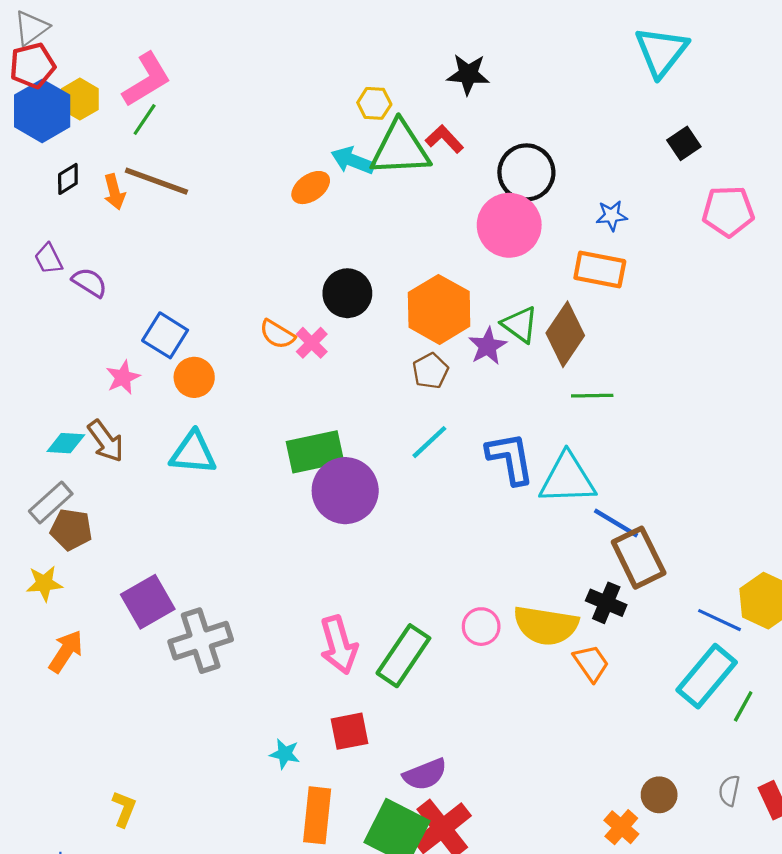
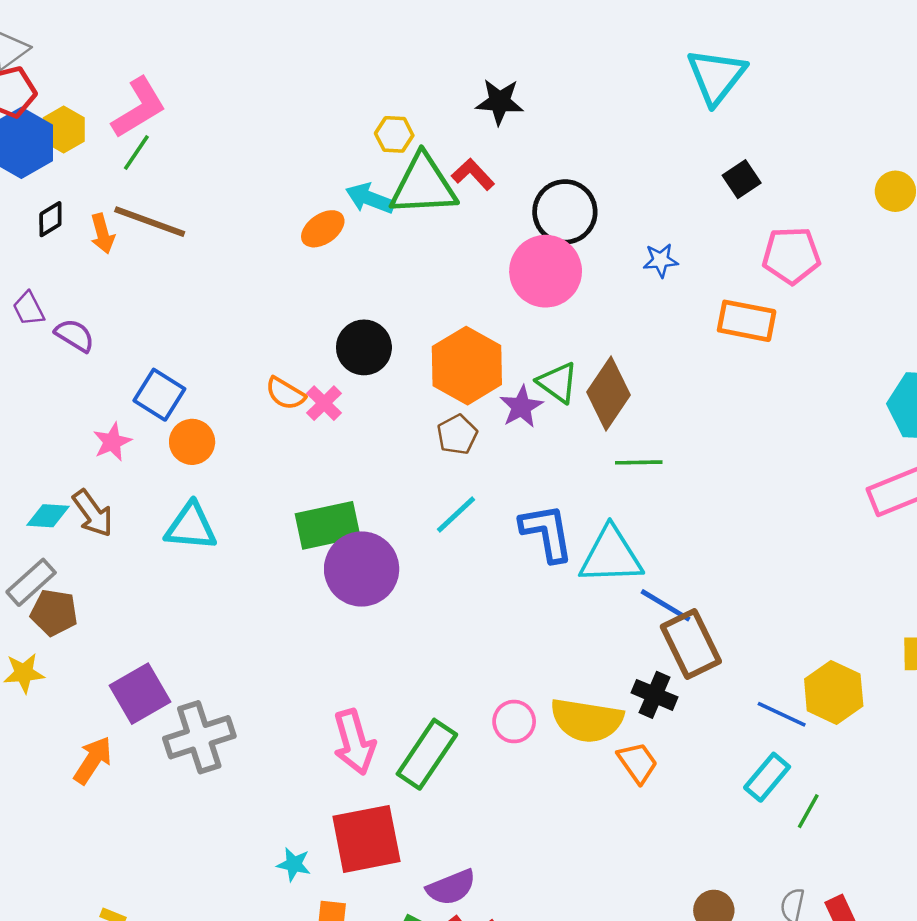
orange rectangle: (600, 269) -> (747, 321), moved
orange arrow: (66, 651) -> (93, 760), moved
cyan rectangle: (707, 676) -> (767, 777), size x0.7
red square: (350, 731) -> (366, 839), size x1.6

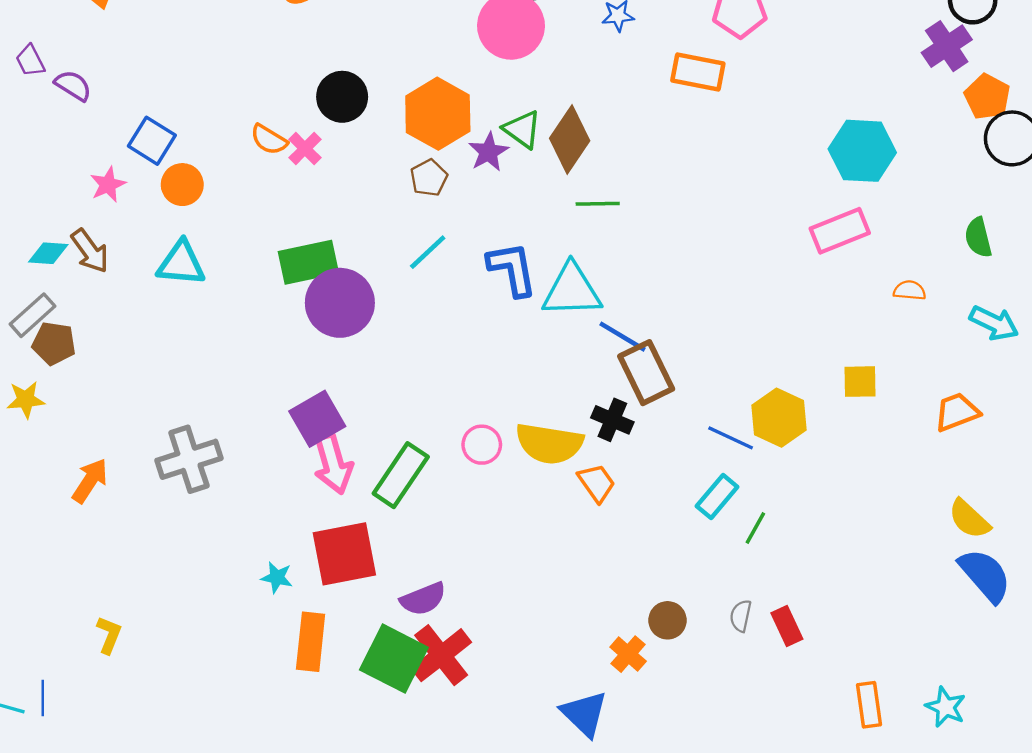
purple square: (140, 694) -> (317, 419), moved

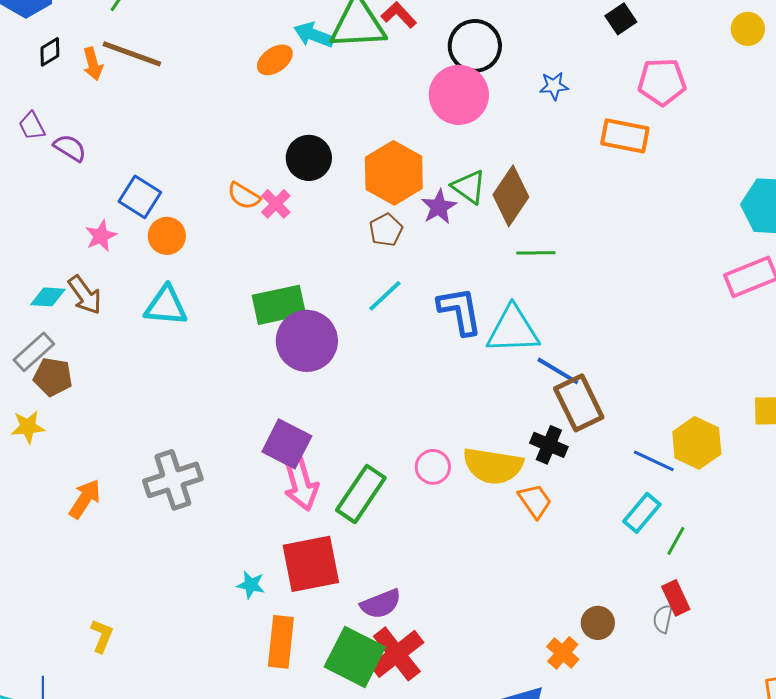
purple square: (317, 419) -> (287, 444), turned -33
red rectangle: (787, 626) -> (676, 598), moved

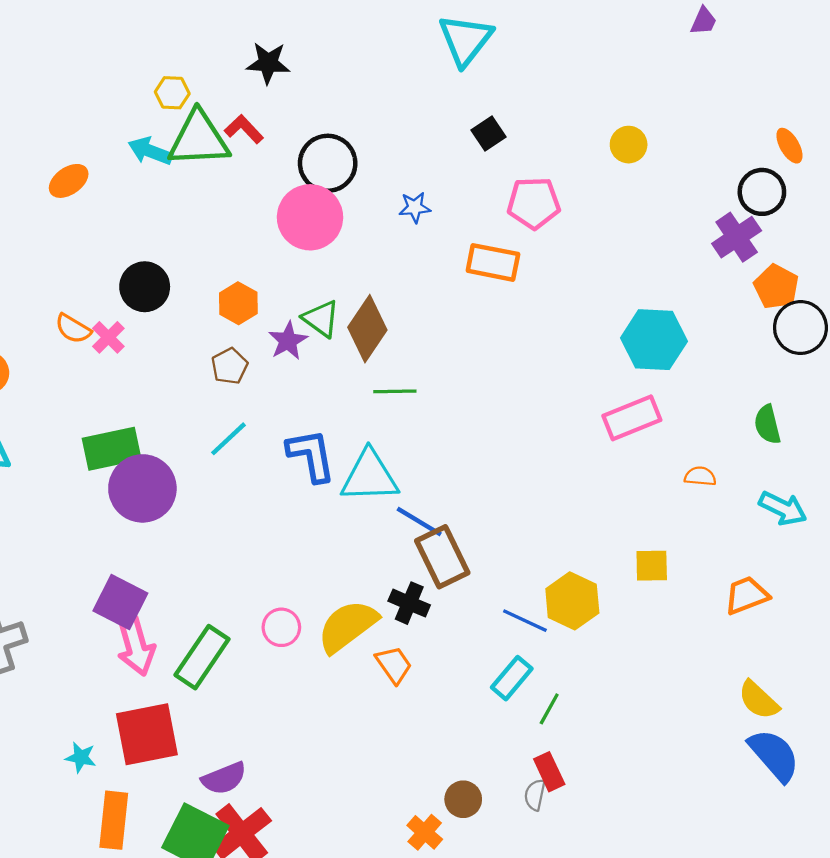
orange ellipse: (275, 60) -> (69, 181), moved
orange hexagon: (394, 173) -> (238, 303), size x0.6
yellow semicircle: (493, 466) -> (347, 626), turned 134

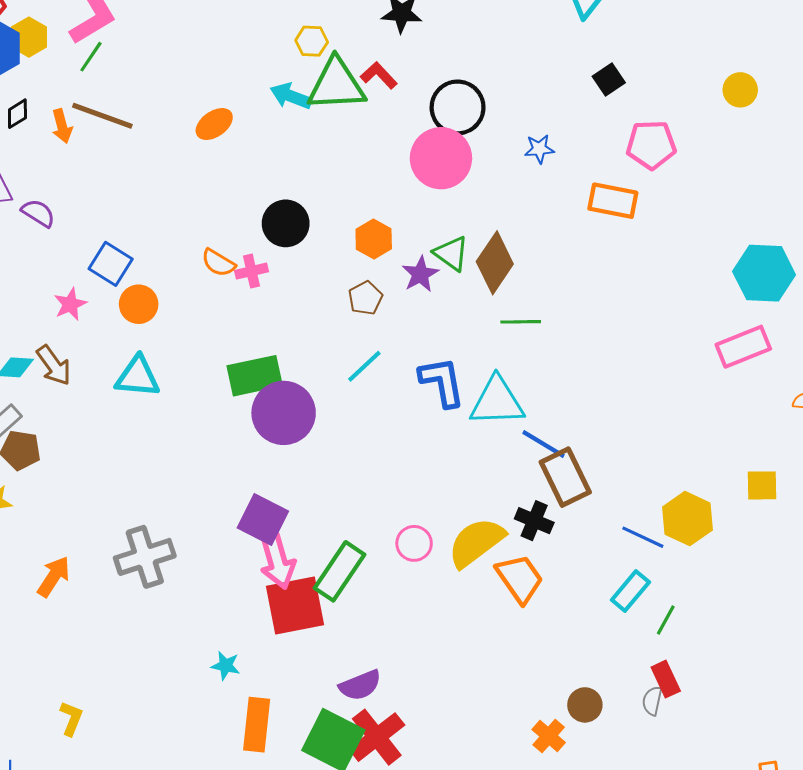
pink cross: (108, 337) -> (251, 271), turned 32
orange trapezoid: (394, 665) -> (520, 579), size x1.4
red square: (147, 734) -> (295, 606), moved

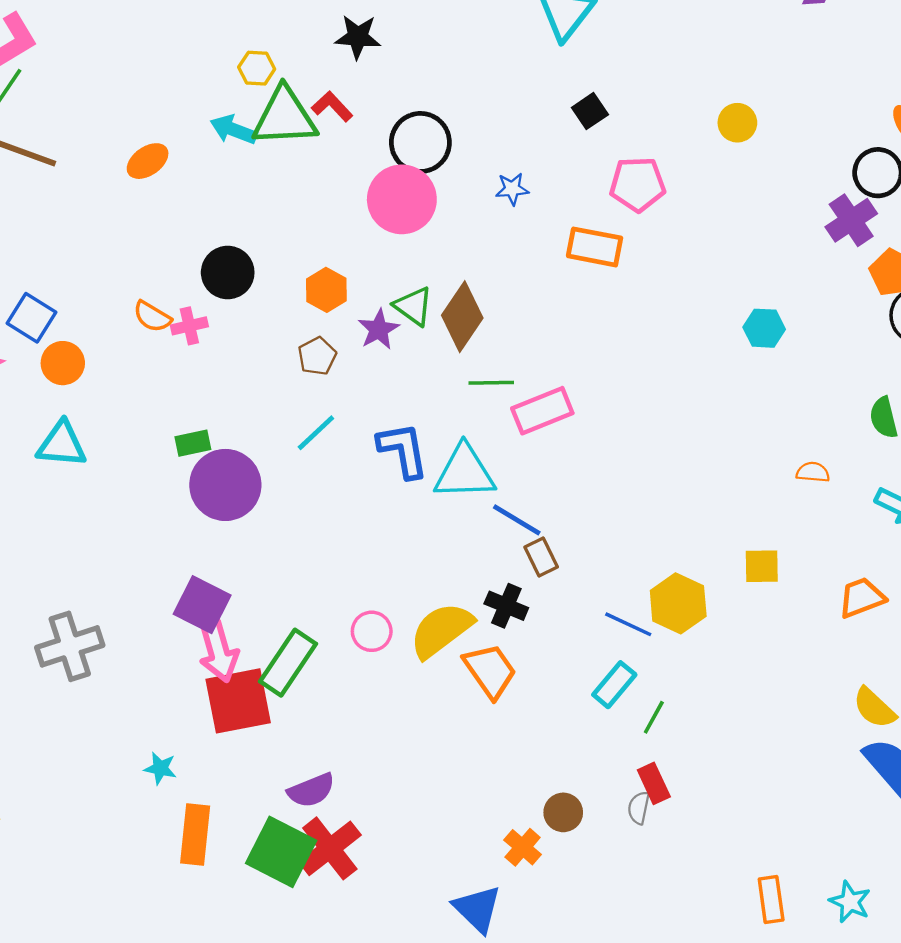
cyan hexagon: (764, 273) -> (764, 328), size x0.6
pink rectangle: (743, 347) -> (542, 411), moved
green rectangle: (255, 376) -> (193, 443), size x0.6
brown rectangle: (565, 477) -> (541, 557), size x0.6

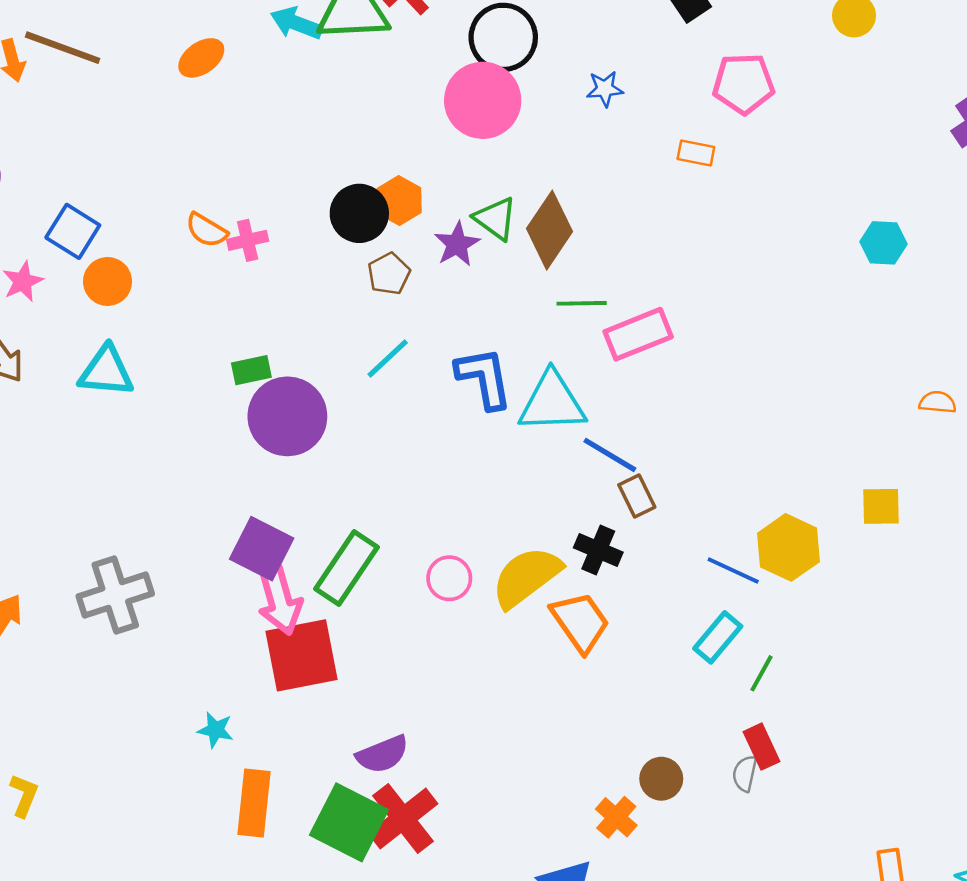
orange rectangle: (595, 247) -> (696, 153), size x0.6
black circle: (228, 272) -> (359, 213), moved
green rectangle: (288, 663) -> (346, 568), moved

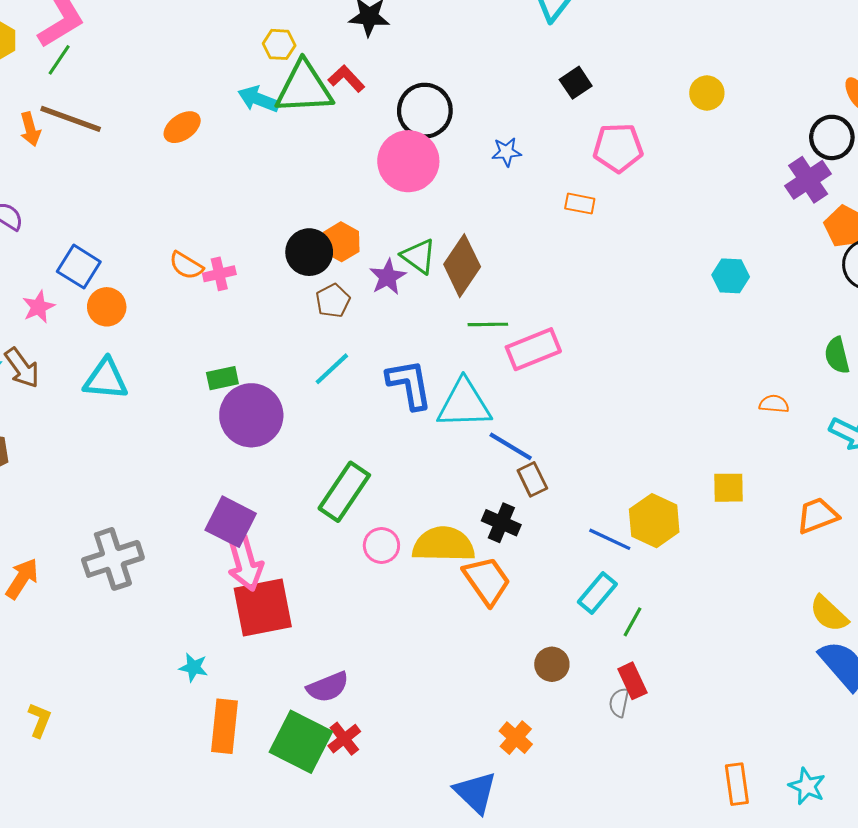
green rectangle: (346, 568) -> (344, 492), moved
yellow semicircle: (526, 577) -> (443, 544), turned 38
brown circle: (661, 779) -> (552, 664), moved
red cross: (403, 819) -> (344, 739), size x0.6

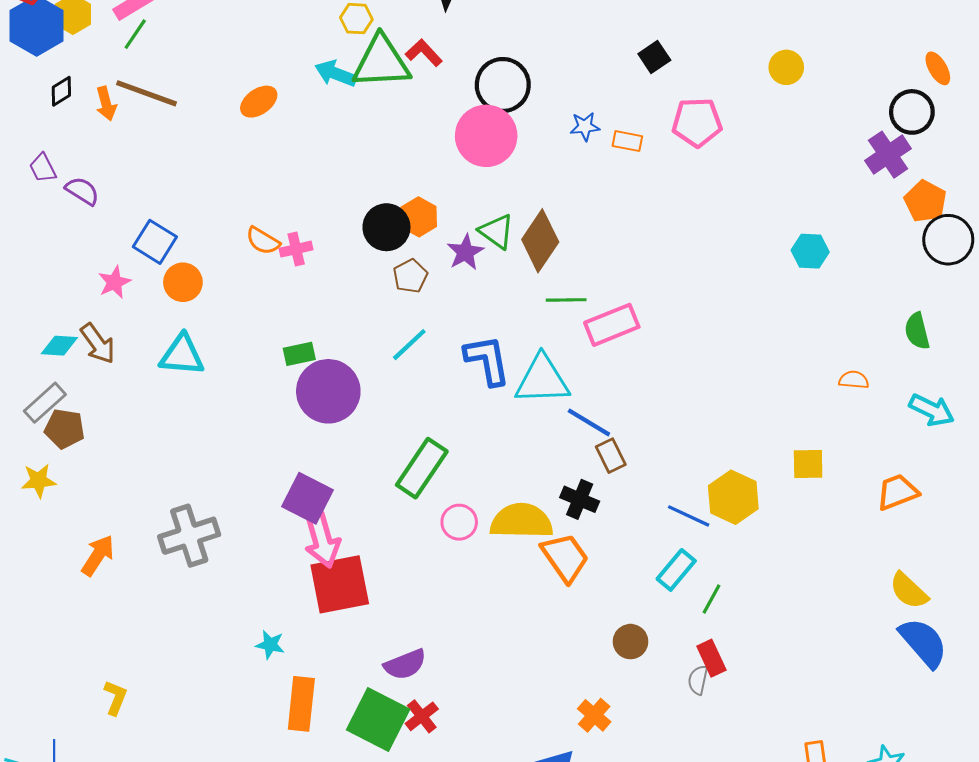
orange rectangle: (580, 204) -> (627, 141), moved

